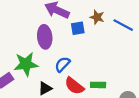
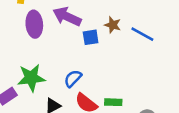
purple ellipse: (45, 37) -> (34, 24), moved

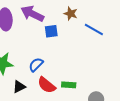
brown star: (113, 25) -> (71, 14), moved

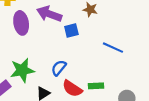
blue line: (94, 30) -> (113, 48), moved

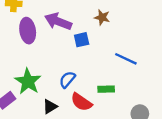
green star: (22, 70) -> (28, 81), turned -30
green rectangle: (96, 86) -> (106, 89), moved

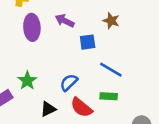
purple arrow: (58, 21) -> (65, 21), size x0.7
blue line: (126, 59) -> (111, 70), moved
green star: (28, 81) -> (27, 81), size x0.7

